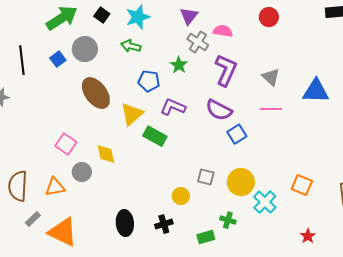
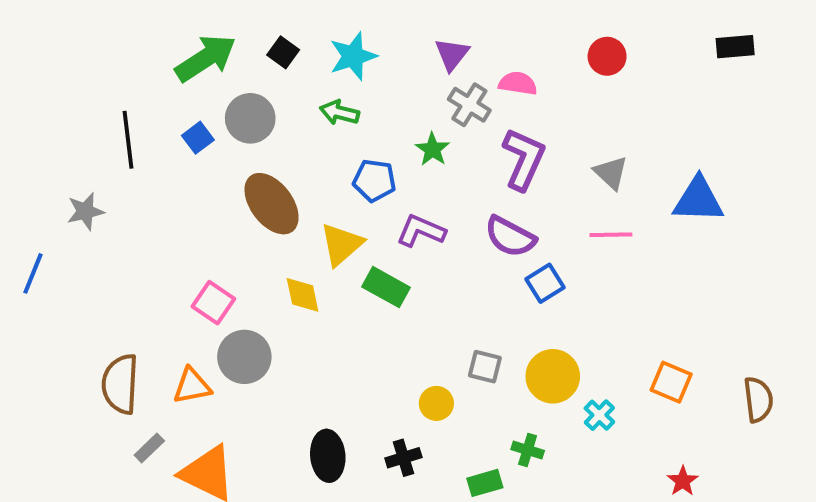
yellow diamond: (106, 154) -> (303, 295), moved
gray circle: (82, 172) -> (244, 357), size x1.4
cyan cross: (265, 202) -> (599, 415), size x0.7

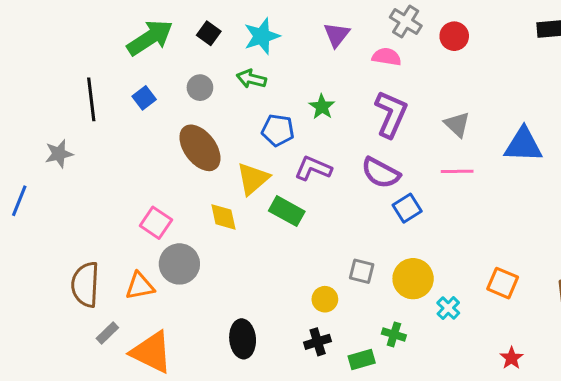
gray cross: (469, 105) -> (406, 21), moved
gray circle: (250, 118) -> (200, 88), moved, size x0.7
black cross: (403, 458) -> (318, 342), moved

